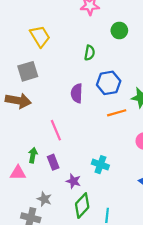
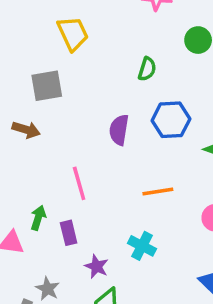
brown arrow: (18, 101) -> (26, 130), size x0.7
orange line: (117, 113) -> (158, 192), moved

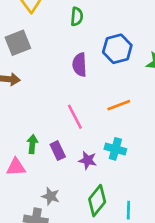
green semicircle: (147, 69) -> (77, 17), moved
pink line: (79, 183) -> (75, 117), moved
purple star: (96, 267) -> (88, 160), moved

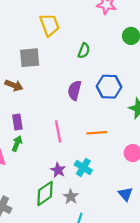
purple rectangle: (58, 151) -> (17, 122), moved
gray star: (51, 196) -> (71, 197), moved
green diamond: (97, 201) -> (45, 193), moved

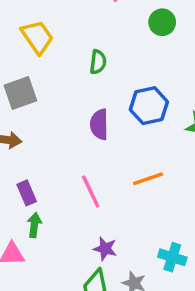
cyan cross: (83, 167) -> (172, 257), moved

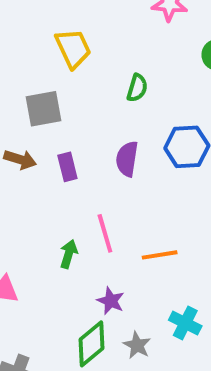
orange line: (148, 179) -> (160, 255), moved
purple rectangle: (27, 193) -> (67, 167), moved
green arrow: (34, 225) -> (69, 254), moved

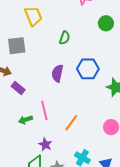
purple rectangle: (67, 167) -> (18, 88), moved, turned -40
green arrow: (69, 254) -> (25, 120), turned -128
orange line: (160, 255) -> (71, 123), turned -48

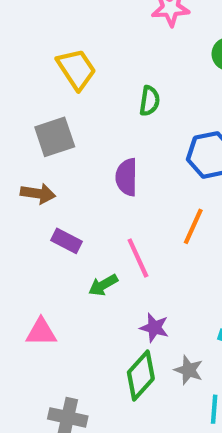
purple semicircle: (57, 73) -> (127, 177), moved
purple rectangle: (18, 88) -> (67, 241), moved
orange line: (71, 123) -> (193, 226), moved

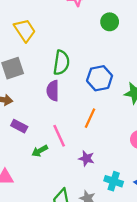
green semicircle: (149, 101) -> (61, 63), moved, size x1.5
purple star: (154, 328) -> (86, 158), moved

